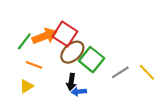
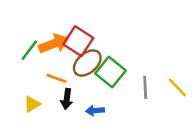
orange line: (34, 65) -> (56, 78), moved
gray line: (120, 72) -> (145, 87), turned -60
black arrow: (71, 82) -> (67, 99), moved

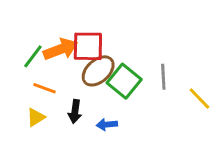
red square: (78, 41) -> (88, 46), turned -32
orange line: (56, 78) -> (45, 88), moved
gray line: (145, 87) -> (163, 77), moved

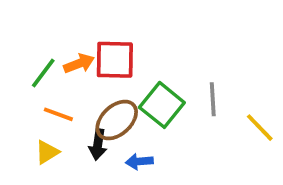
orange arrow: (60, 49) -> (79, 64), size x0.7
brown ellipse: (98, 71) -> (117, 120), moved

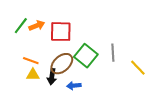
orange arrow: (79, 64) -> (37, 26), moved
green line: (43, 73) -> (21, 26), moved
yellow triangle: (47, 152) -> (33, 75), moved, turned 32

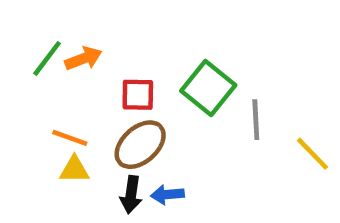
red square: (61, 32) -> (138, 95), moved, size x0.7
green square: (86, 56) -> (208, 88), moved
black arrow: (52, 77) -> (131, 195), moved

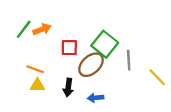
brown ellipse: (140, 145) -> (91, 65), moved
black arrow: (131, 195) -> (68, 88), moved
blue arrow: (167, 195) -> (96, 98), moved

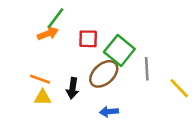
green line: (24, 29) -> (56, 18), moved
red square: (69, 48) -> (88, 39), moved
black arrow: (68, 88) -> (73, 88), moved

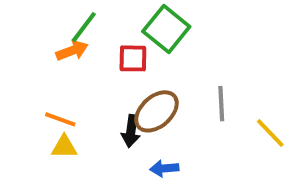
green square: (119, 50) -> (166, 29), moved
black arrow: (73, 88) -> (131, 131), moved

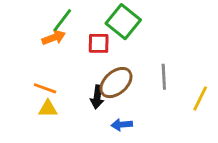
yellow line: (270, 133) -> (200, 98), turned 70

